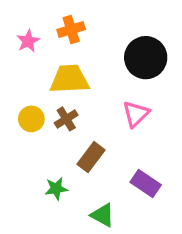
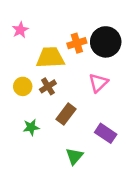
orange cross: (71, 29) -> (77, 43), moved
green star: (56, 189) -> (31, 127), moved
green triangle: (103, 215) -> (74, 156), turned 42

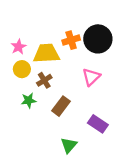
pink star: (20, 30) -> (19, 47), moved
yellow circle: (23, 86) -> (22, 69), moved
green star: (31, 127) -> (29, 100), moved

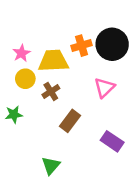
green star: (29, 100) -> (14, 114), moved
green triangle: (69, 145) -> (51, 166), moved

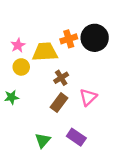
pink triangle: (104, 88) -> (88, 97), moved
brown cross: (51, 91) -> (61, 78), moved
purple rectangle: (112, 141) -> (76, 137), moved

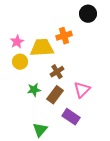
black circle: (95, 38) -> (88, 14), moved, size x0.7
green star: (11, 97) -> (34, 90), moved
purple rectangle: (76, 137) -> (71, 117), moved

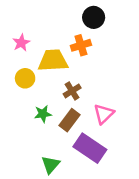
black circle: (88, 14) -> (94, 17), moved
pink star: (17, 42) -> (21, 43), moved
purple rectangle: (71, 117) -> (90, 148), size x1.4

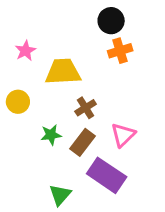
orange cross: (81, 45) -> (120, 51), moved
yellow circle: (25, 78) -> (18, 102), moved

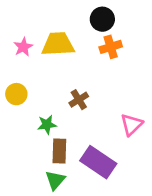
yellow trapezoid: (63, 72) -> (58, 44), moved
pink triangle: (123, 135) -> (132, 125), moved
brown rectangle: (82, 142) -> (59, 151), moved, turned -35

